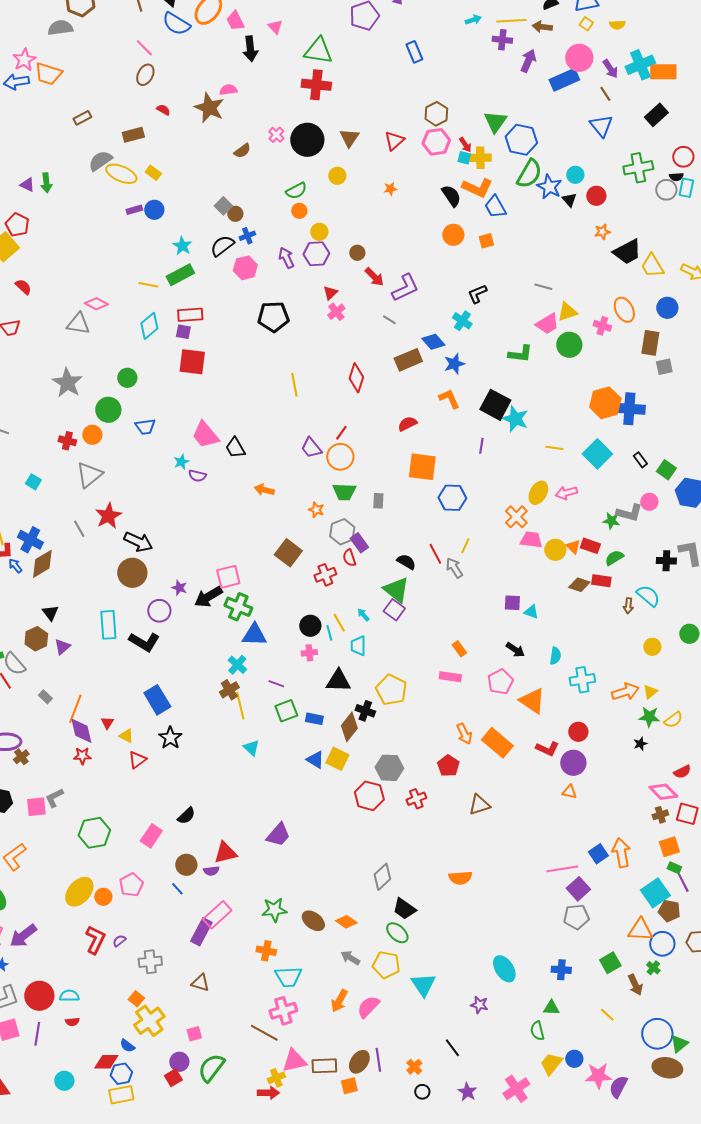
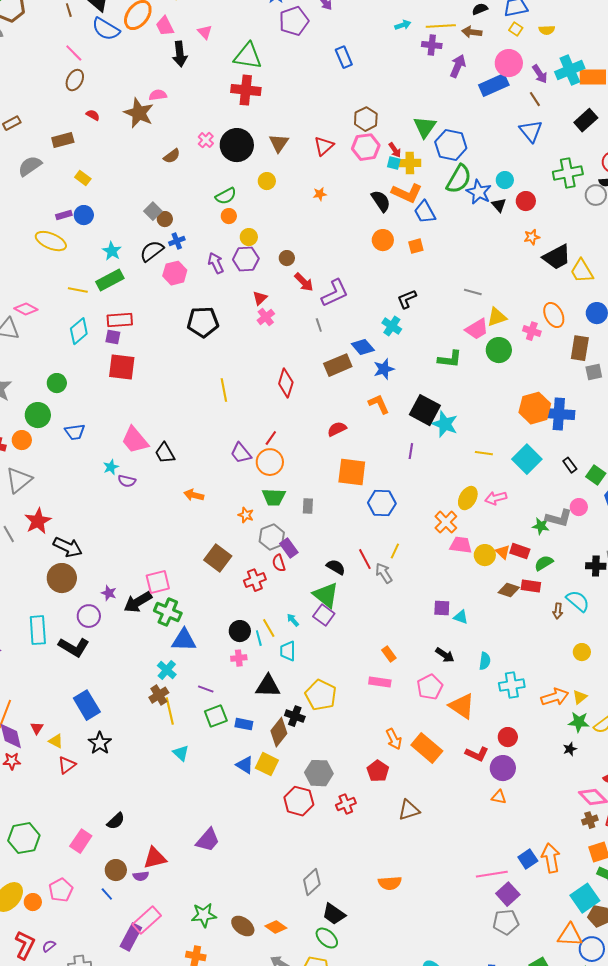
yellow ellipse: (121, 174) -> (51, 241), moved
gray line: (389, 320) -> (319, 325), turned 40

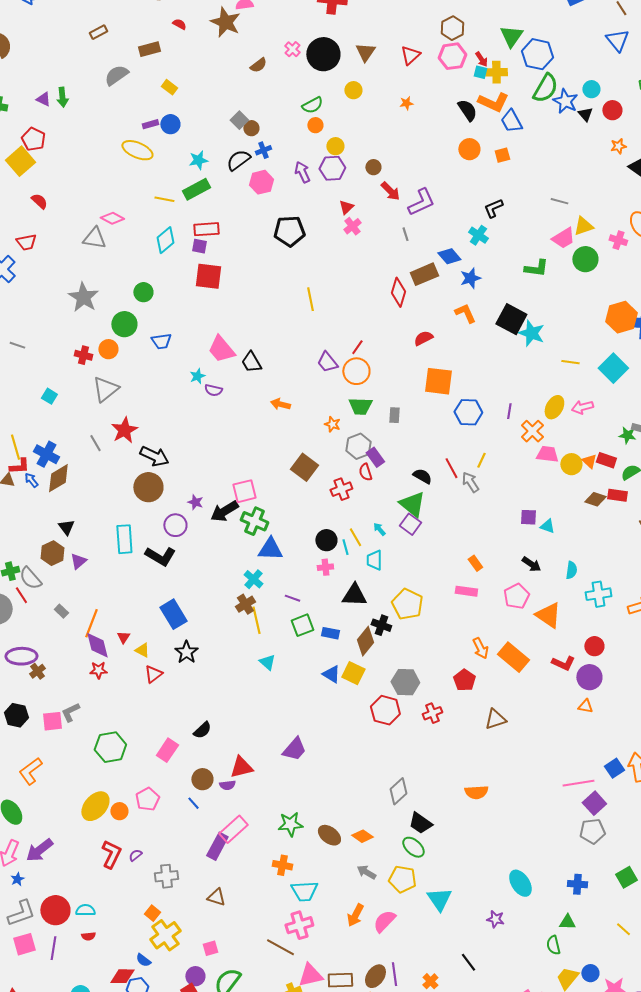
cyan star: (112, 251) -> (198, 160), turned 30
red diamond: (286, 383) -> (398, 292), moved
purple line: (411, 451) -> (509, 411), moved

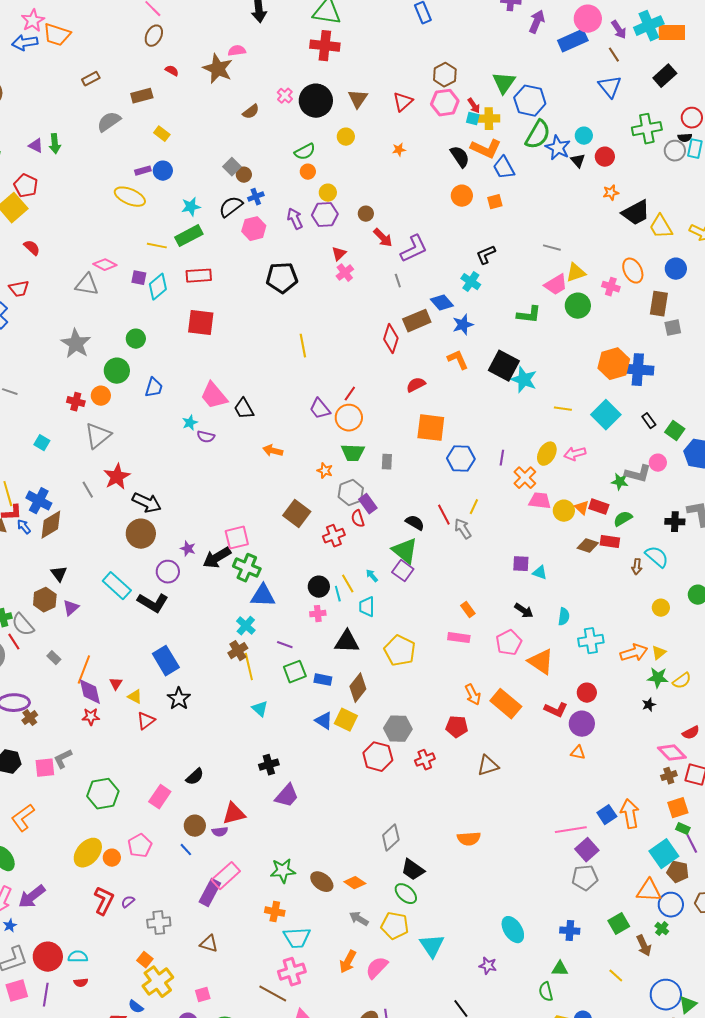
purple square: (199, 246) -> (139, 278), moved
blue trapezoid: (161, 341) -> (154, 388), turned -65
cyan rectangle: (124, 539) -> (117, 586), turned -44
black cross: (381, 625) -> (269, 765), moved, turned -36
red pentagon: (464, 680) -> (457, 727), turned -30

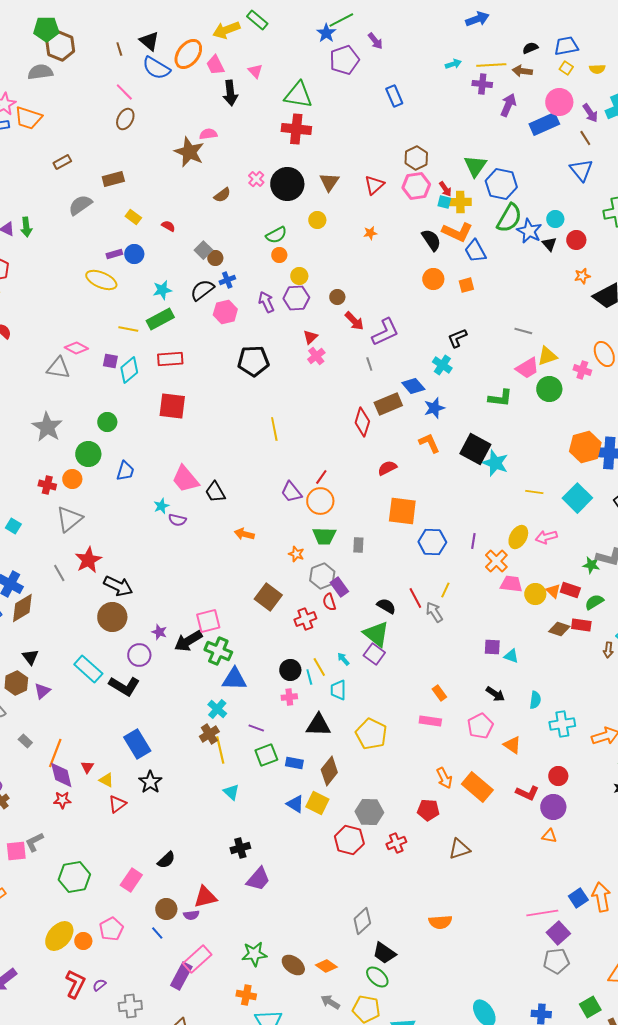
red semicircle: (172, 71) -> (168, 226), moved
orange triangle: (541, 662) -> (512, 745), size x0.7

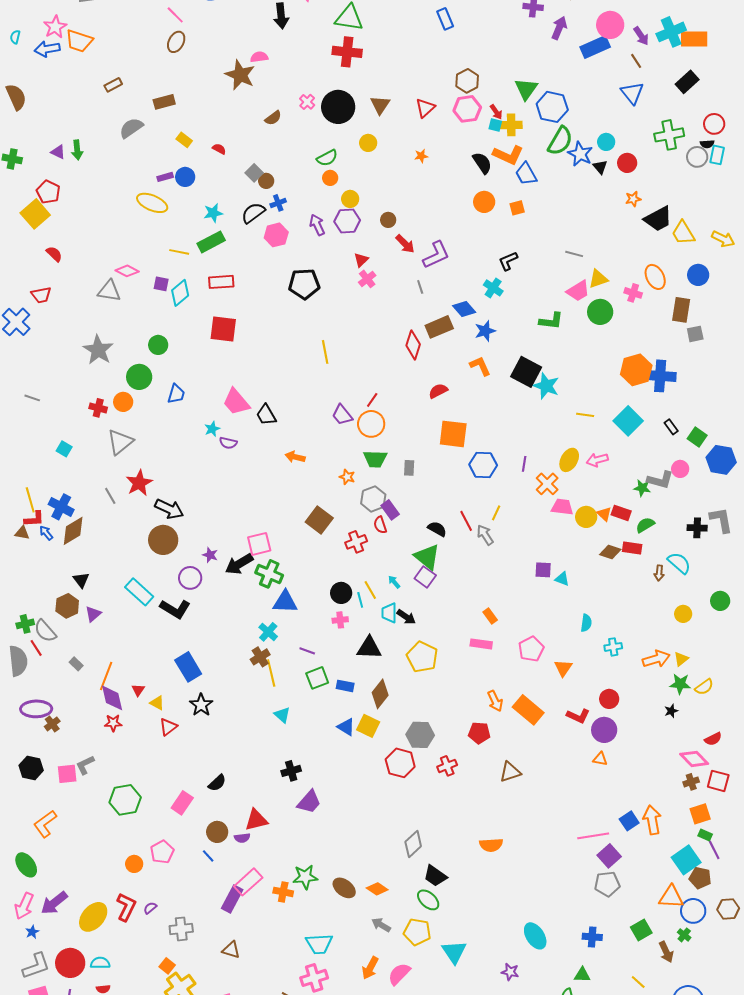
black arrow: (495, 694) -> (406, 617), moved
cyan cross: (562, 724) -> (613, 647), size x0.7
orange triangle: (512, 745) -> (563, 668), turned 30
yellow ellipse: (59, 936) -> (93, 917), moved
orange cross: (246, 995) -> (283, 892), moved

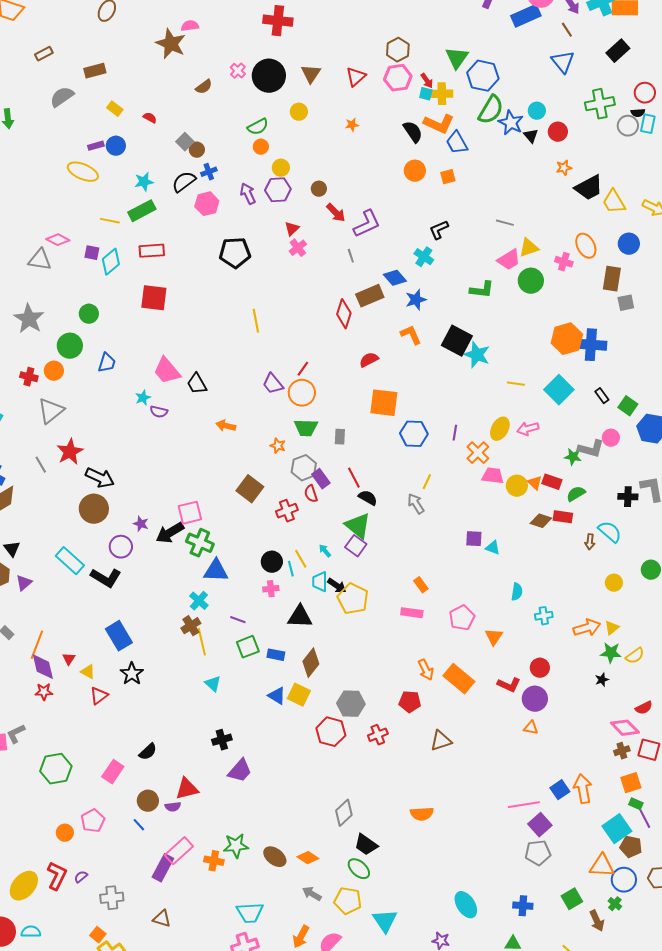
red line: (466, 521) -> (354, 478), moved
yellow pentagon: (422, 657) -> (353, 599), moved

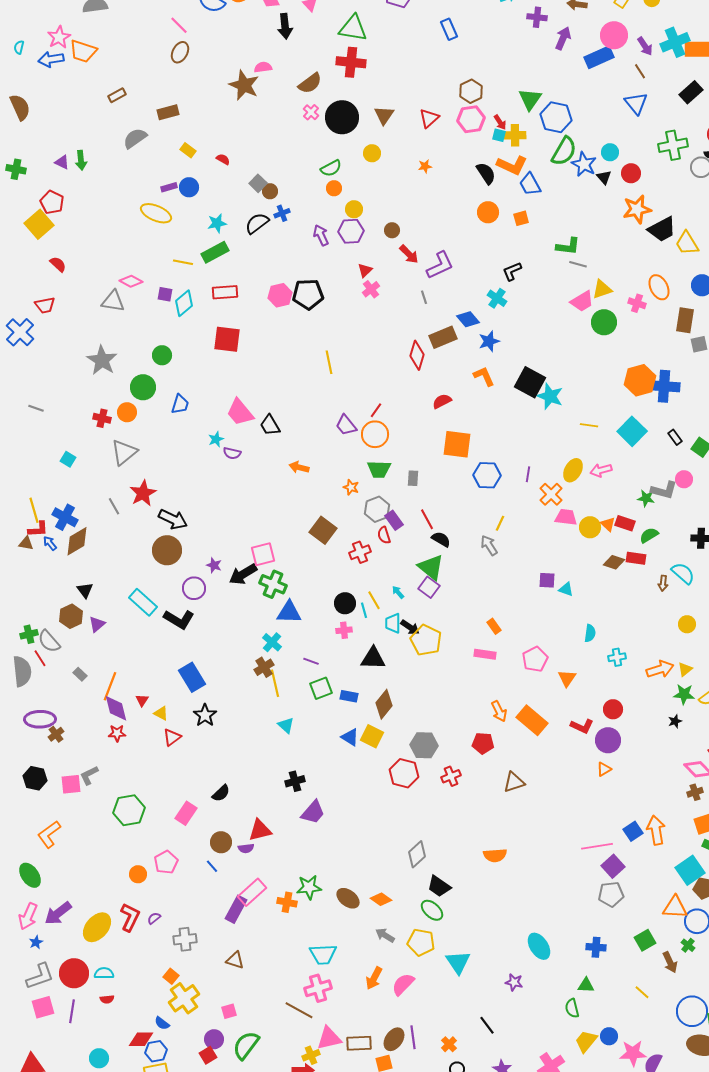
brown semicircle: (204, 87) -> (310, 83), moved, size x1.4
orange star: (564, 168) -> (637, 209), size x1.8
pink hexagon: (207, 204) -> (280, 295), moved
green L-shape: (482, 290) -> (568, 246), moved
orange triangle: (531, 728) -> (604, 769), turned -42

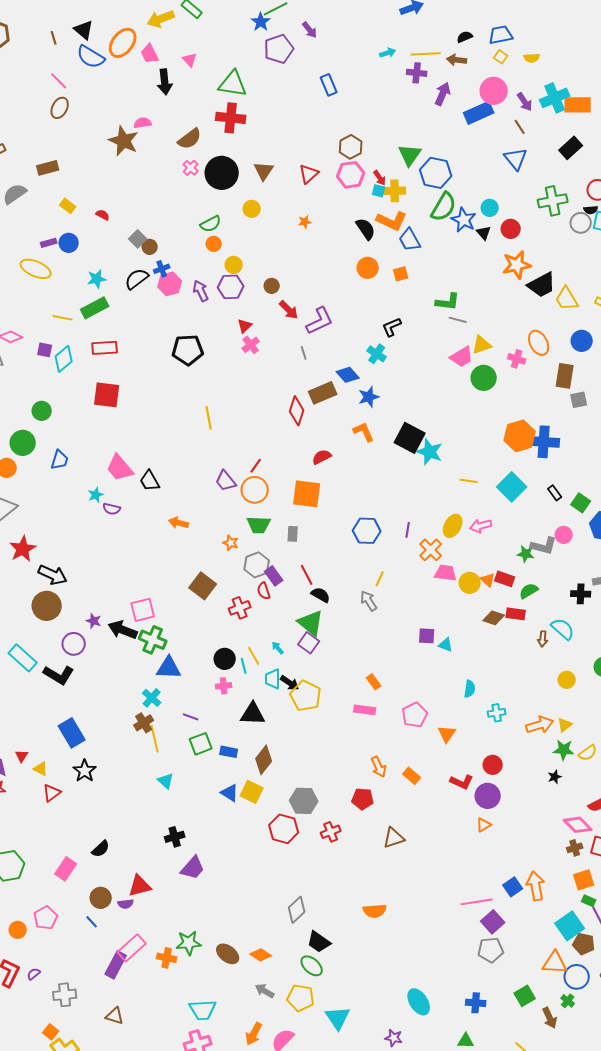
pink hexagon: (280, 295) -> (170, 284), moved
orange square: (457, 444) -> (307, 494), moved
black arrow: (243, 574) -> (123, 630), turned 52
orange rectangle: (532, 720) -> (412, 776), size x0.6

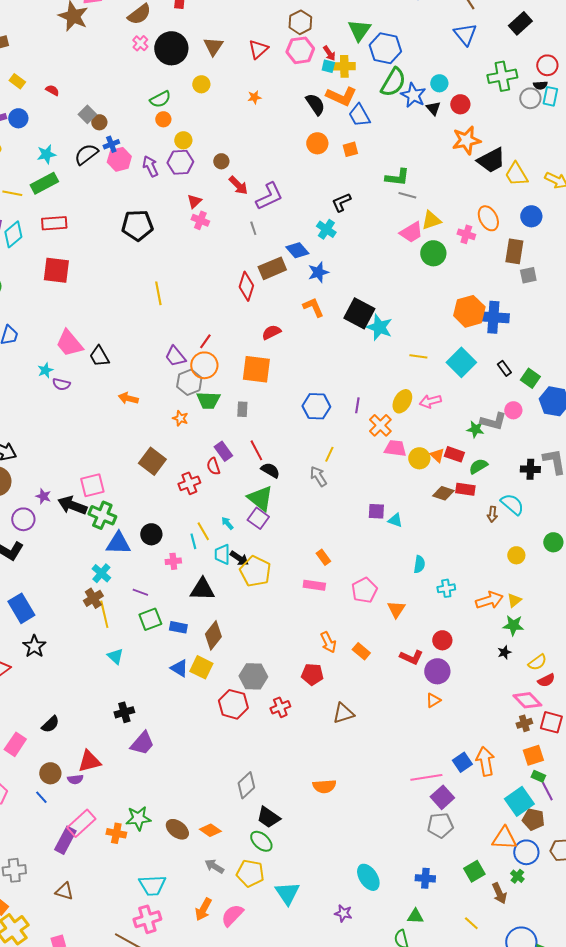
pink cross: (251, 345) -> (200, 220), turned -30
gray hexagon: (257, 565) -> (189, 382), moved
black circle: (225, 659) -> (151, 534), moved
yellow semicircle: (588, 753) -> (537, 662), moved

